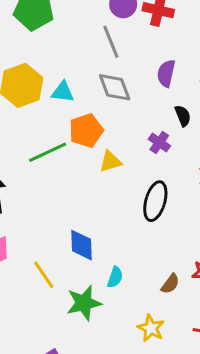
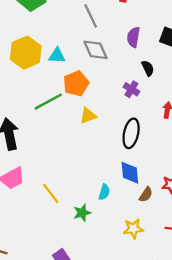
yellow triangle: (110, 161) -> (88, 116), moved
blue diamond: (82, 245) -> (130, 173), moved
green star: (84, 303) -> (82, 213), size x0.7
yellow star: (151, 328) -> (133, 229), turned -30

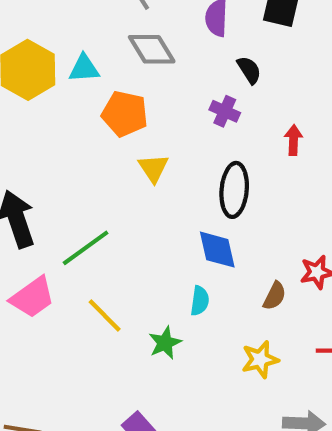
orange pentagon: (76, 84) -> (125, 114), turned -30
green line: (48, 102) -> (86, 248), moved
yellow triangle: (88, 116) -> (153, 168), turned -36
blue diamond: (130, 173) -> (217, 250), moved

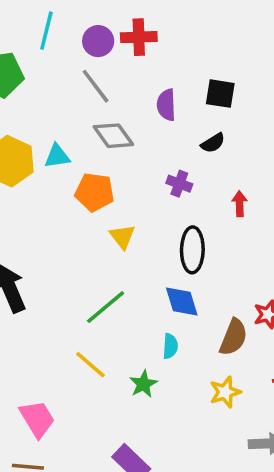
black semicircle: (249, 70) -> (213, 143), moved, turned 95
green line: (86, 248) -> (106, 307), moved
brown semicircle: (275, 296) -> (233, 337), size x1.5
pink trapezoid: (32, 297) -> (37, 419), moved, turned -81

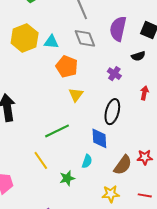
purple semicircle: (166, 105) -> (118, 29), size x1.4

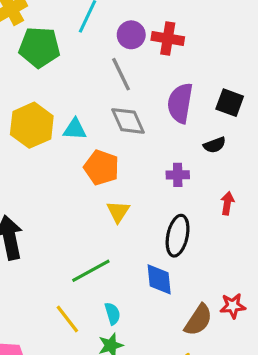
purple cross: (114, 74) -> (178, 175), turned -32
cyan semicircle: (87, 161) -> (112, 314), moved, turned -32

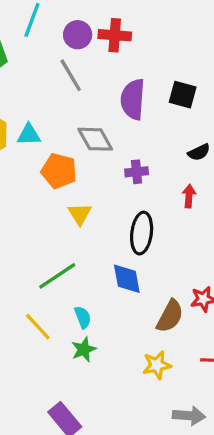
gray diamond: (128, 121) -> (95, 139), moved
black semicircle: (215, 145) -> (199, 152), moved

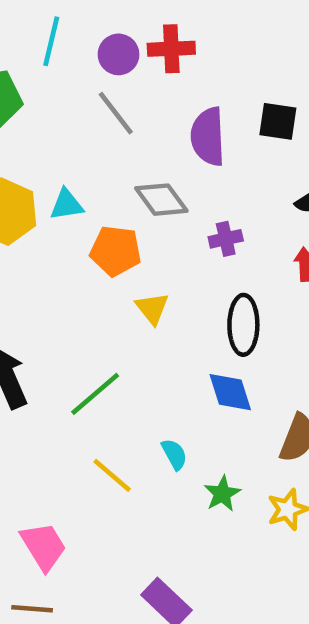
green line: (57, 276) -> (95, 394), moved
green star: (84, 349) -> (222, 494), moved

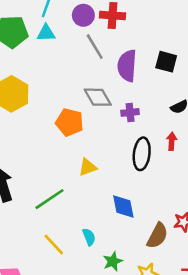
gray line: (116, 113) -> (95, 47), moved
cyan triangle: (67, 205) -> (46, 33), moved
purple cross: (226, 239) -> (130, 112), moved
yellow triangle: (152, 308) -> (88, 167), moved, turned 42
black ellipse: (243, 325) -> (142, 154), moved

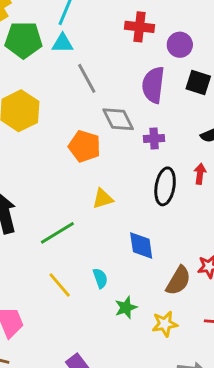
purple circle: (83, 15) -> (180, 45), moved
gray line: (95, 47) -> (87, 78), moved

